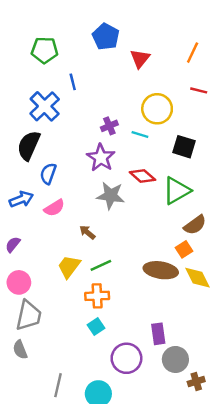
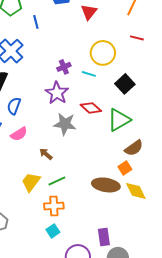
blue line: (73, 82) -> (36, 22), moved
black square: (184, 147) -> (125, 84), turned 30

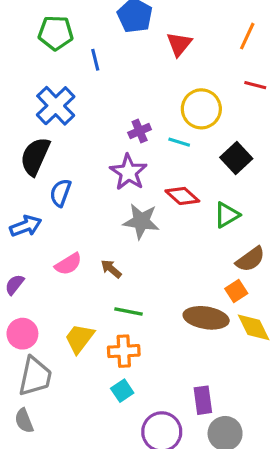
green triangle: (119, 120) -> (227, 215), size x0.7
pink semicircle: (19, 134) -> (68, 264), moved
green line: (57, 181) -> (129, 312), turned 36
yellow trapezoid: (31, 182) -> (79, 338), moved

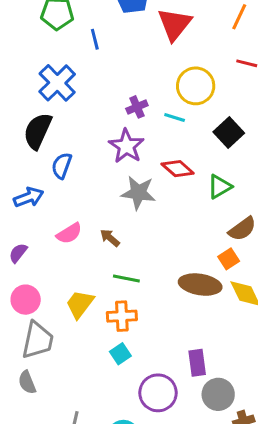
red triangle: (179, 44) -> (175, 24), size x1.4

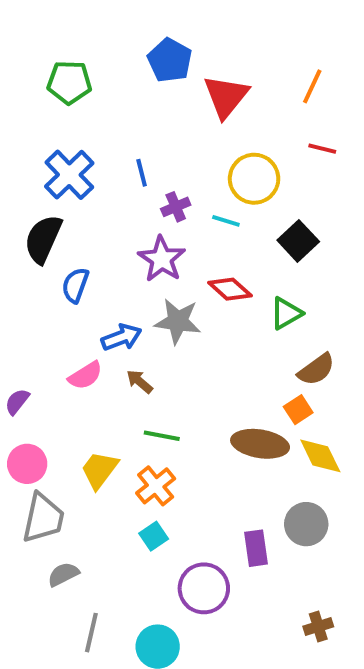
blue line: (95, 39) -> (142, 173), moved
blue arrow: (29, 197) -> (121, 337), moved
orange cross: (122, 316) -> (156, 486), turned -36
gray semicircle: (27, 382) -> (63, 574), moved, turned 85
gray circle: (218, 394) -> (306, 524), moved

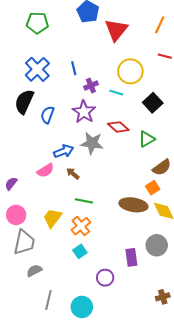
blue semicircle: (75, 285) -> (47, 115), moved
purple circle: (204, 588) -> (105, 278), size x0.7

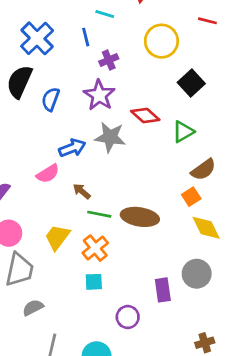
cyan line: (116, 93) -> (105, 14), moved
brown arrow: (73, 173) -> (82, 191), moved
brown ellipse: (133, 205) -> (140, 217), moved
cyan square: (80, 251) -> (94, 282), turned 32

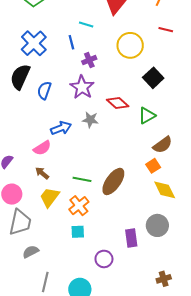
gray star: (110, 137) -> (90, 120), size x0.7
brown arrow: (82, 191) -> (42, 173), moved
brown ellipse: (140, 217) -> (113, 181), turned -64

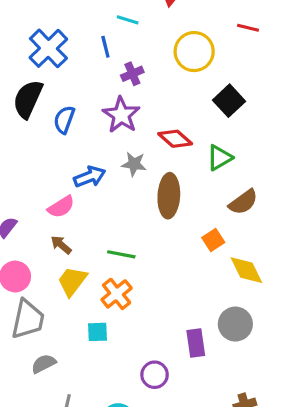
orange square: (153, 166) -> (213, 240), moved
brown ellipse: (113, 181) -> (169, 196), moved, turned -32
cyan square: (78, 232) -> (98, 332), moved

